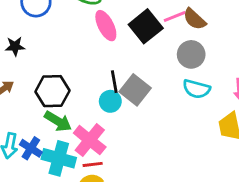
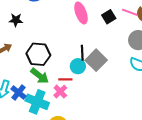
pink line: (175, 17) -> (130, 12), turned 35
black square: (146, 26) -> (109, 17), size x0.6
pink cross: (90, 140) -> (60, 92), size x0.6
red line: (93, 164) -> (65, 79), moved

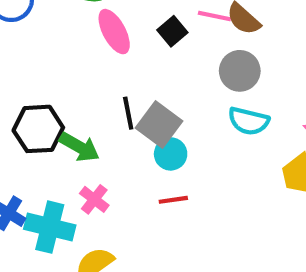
cyan circle: (78, 66) -> (171, 154), moved
green arrow: (40, 76) -> (79, 147), moved
red line: (65, 79) -> (173, 200), moved

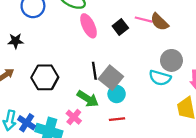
gray circle: (240, 71) -> (171, 60), moved
green arrow: (79, 147) -> (88, 99), moved

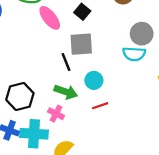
black hexagon: (45, 77) -> (20, 97), moved
gray square: (111, 78) -> (81, 44), moved, turned -30

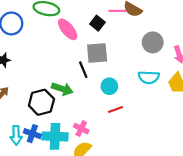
cyan semicircle: (134, 54) -> (149, 77), moved
green arrow: (66, 92) -> (62, 89), moved
pink cross: (56, 114) -> (81, 129), moved

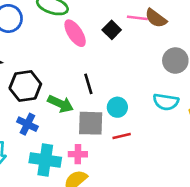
gray square: (97, 53) -> (91, 123), moved
black hexagon: (41, 102) -> (25, 86), moved
pink cross: (81, 129) -> (78, 154), turned -32
blue cross: (32, 134) -> (27, 124), moved

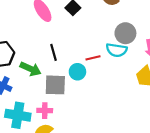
cyan semicircle: (166, 102) -> (117, 50), moved
red line: (122, 136) -> (93, 58), moved

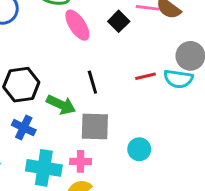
red line: (93, 58) -> (146, 76), moved
cyan circle: (77, 72) -> (139, 149), moved

